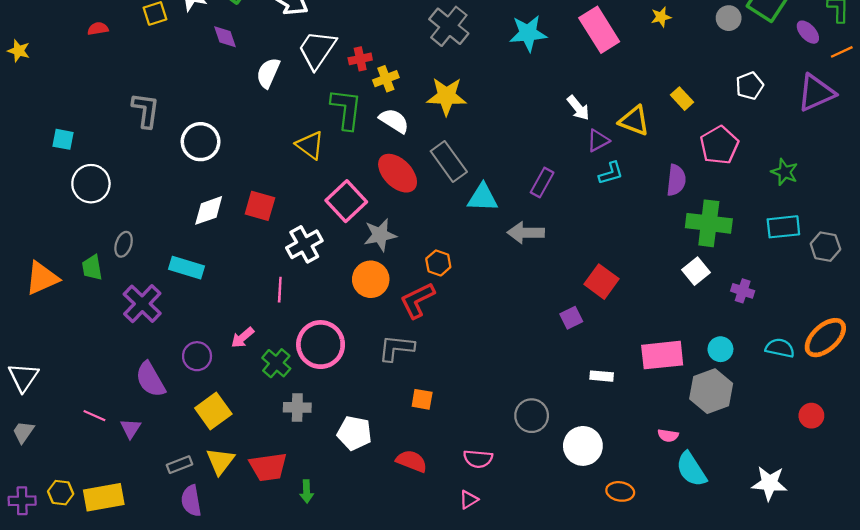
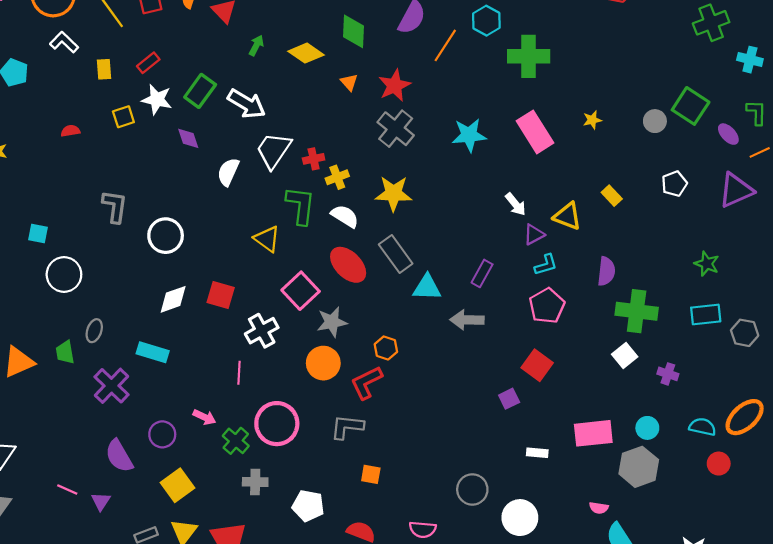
pink pentagon: (719, 145) -> (547, 306), moved
pink arrow: (242, 338) -> (204, 417), turned -115
red circle: (811, 416) -> (719, 464), moved

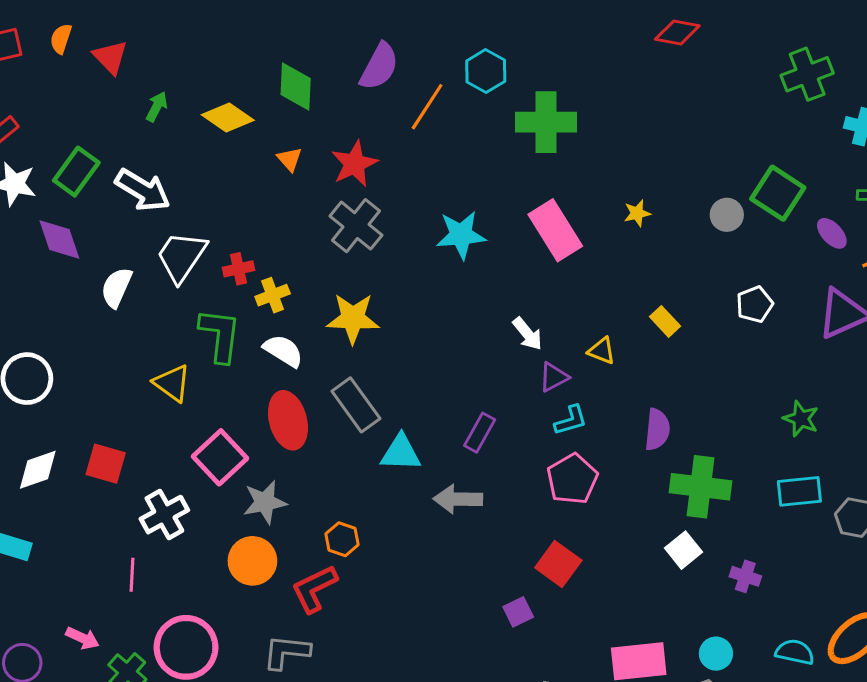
purple diamond: (188, 138) -> (59, 240), size x1.4
yellow triangle: (567, 216) -> (602, 351), size x0.7
red ellipse: (348, 265) -> (288, 420), turned 30

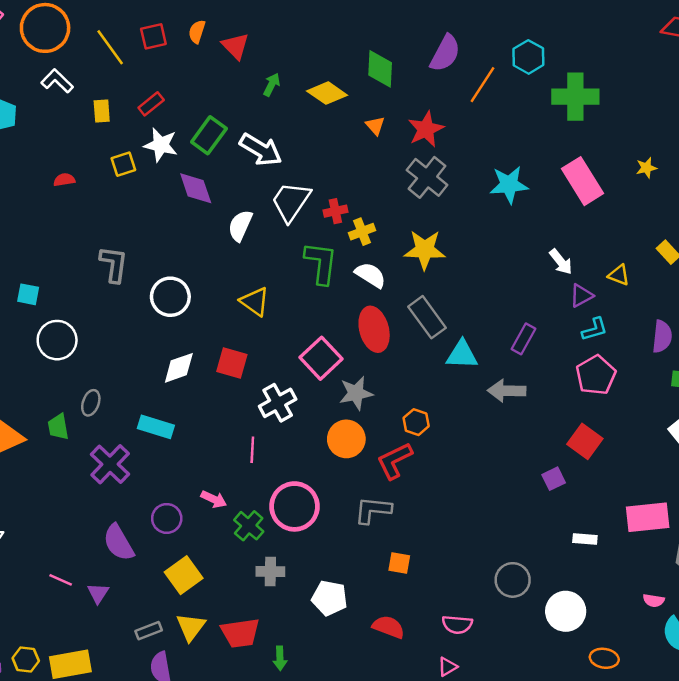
yellow triangle: (172, 383) -> (255, 302), moved

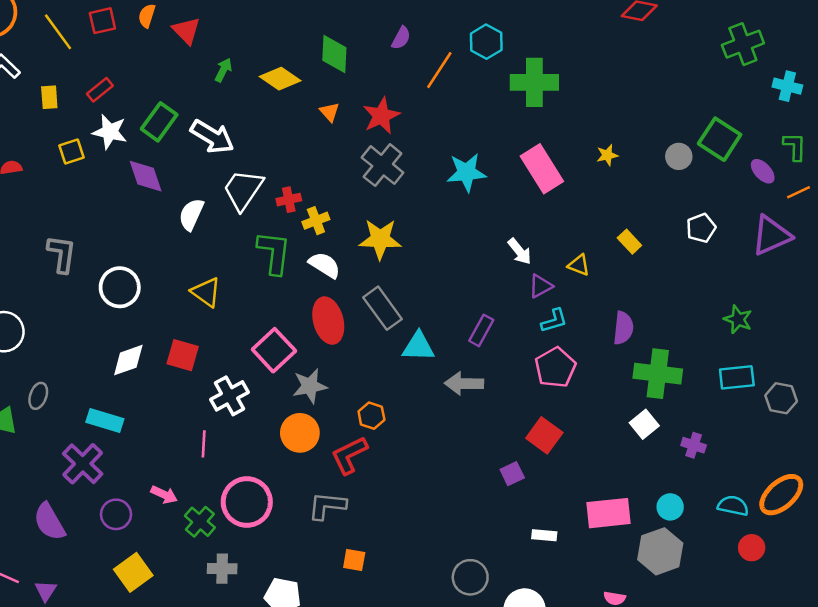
purple semicircle: (445, 53) -> (401, 38), size x0.6
purple cross: (110, 464) -> (83, 464), moved
purple semicircle: (119, 543) -> (49, 522), moved

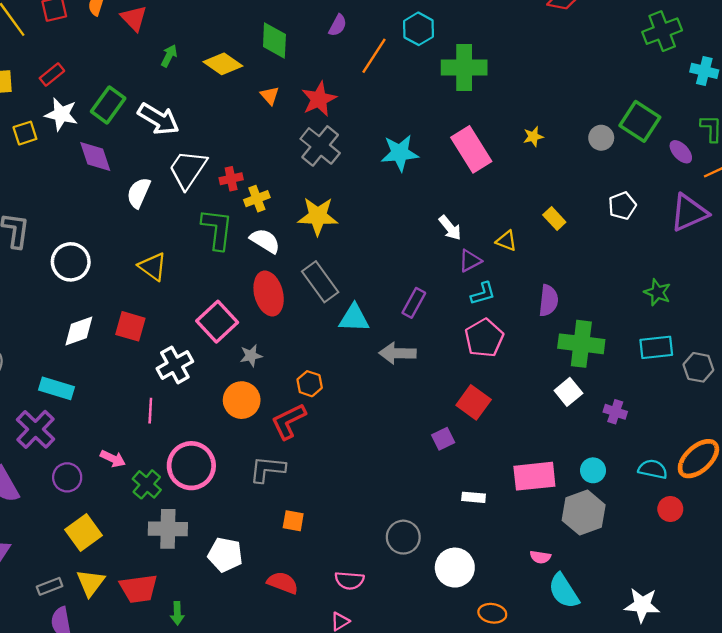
gray star: (310, 386) -> (251, 356), size x0.7
gray cross: (222, 569) -> (168, 529), size x1.4

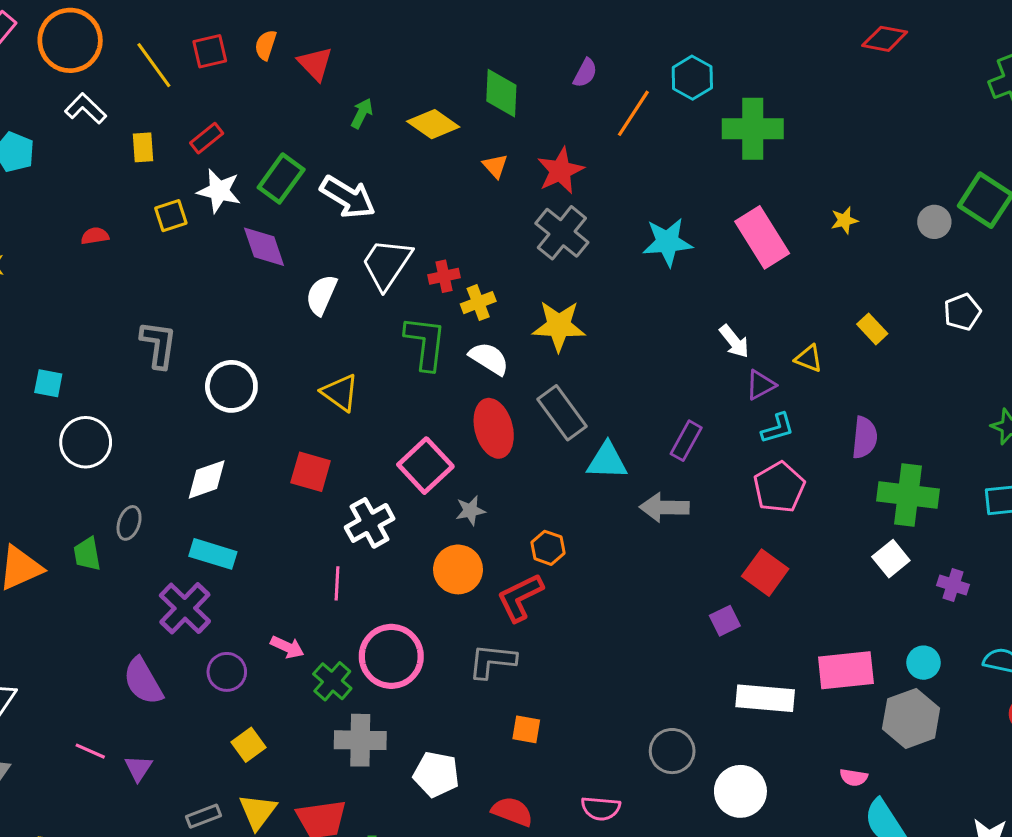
white diamond: (79, 331) -> (207, 479), moved
white rectangle: (474, 497) -> (765, 698), size x1.8
yellow square: (84, 532) -> (249, 745), size x0.7

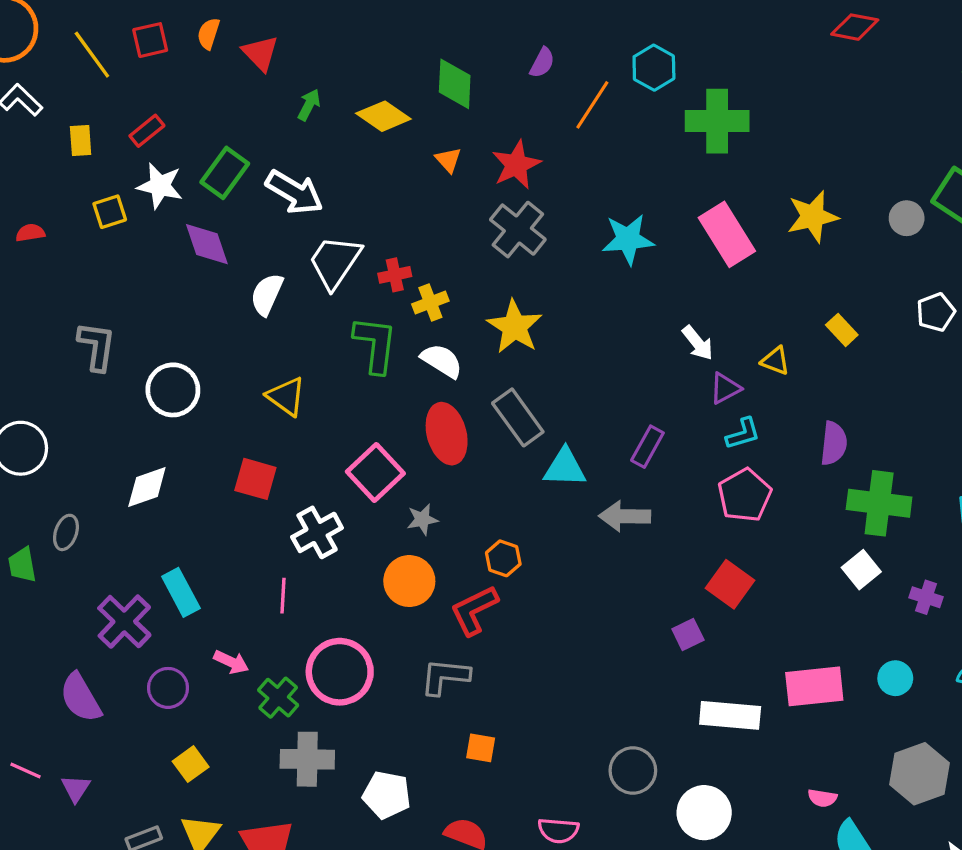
yellow star: (844, 220) -> (813, 217), size x1.8
yellow star: (559, 326) -> (515, 327), turned 30
cyan rectangle: (213, 554) -> (181, 592), moved, turned 45
gray hexagon: (911, 718) -> (920, 774), moved

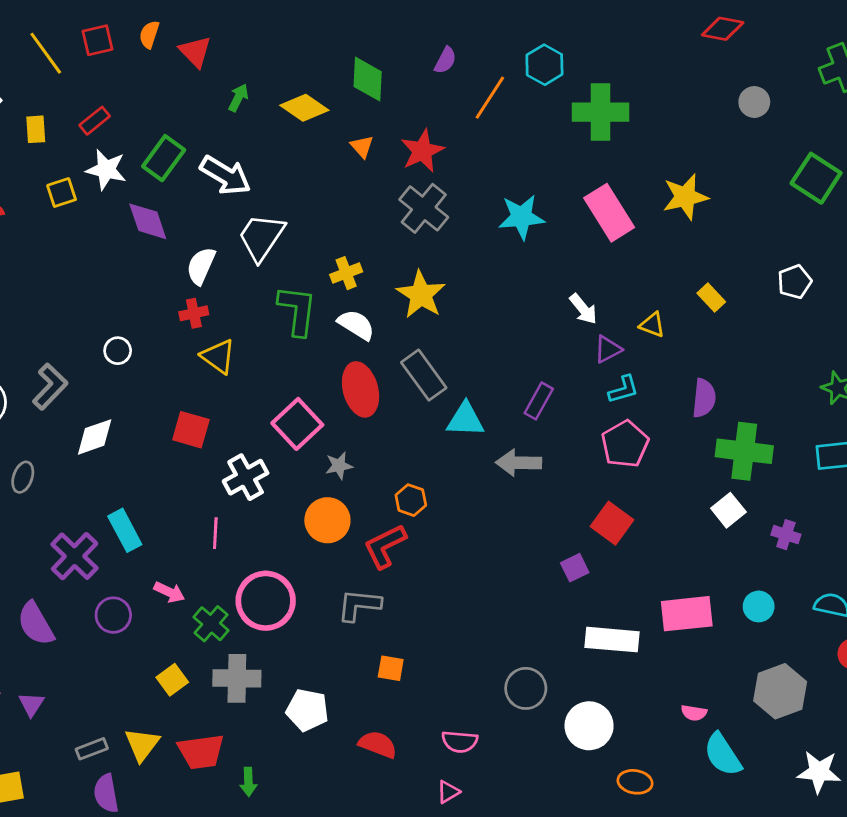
gray circle: (907, 218) -> (754, 102), moved
red cross: (395, 275) -> (194, 313), moved
gray L-shape: (97, 346) -> (50, 387), moved, turned 36
white circle: (173, 390) -> (118, 351), size x0.6
yellow square: (191, 764) -> (172, 680), moved

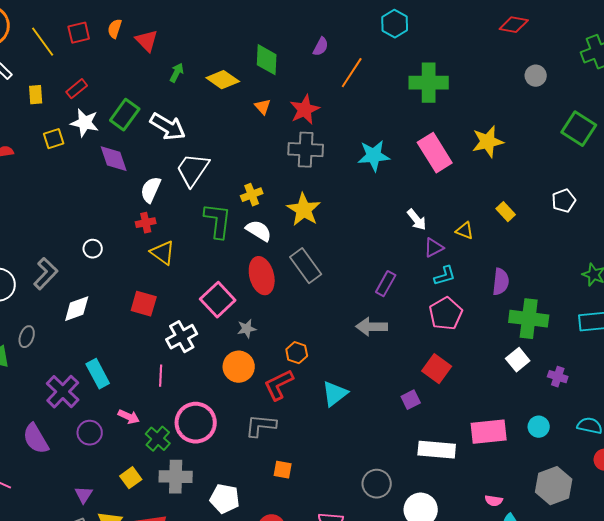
cyan hexagon: (544, 65) -> (395, 24), moved
gray cross: (424, 208) -> (306, 150), turned -36
cyan triangle: (465, 420) -> (335, 394), moved, turned -40
purple triangle: (31, 704) -> (84, 495), moved

